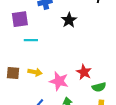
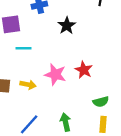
red star: (84, 72) -> (84, 70), moved
pink star: (59, 81) -> (55, 74), moved

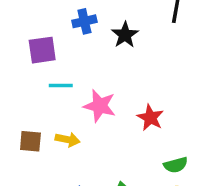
black star: (67, 26) -> (125, 35), moved
pink star: (55, 74) -> (100, 106), moved

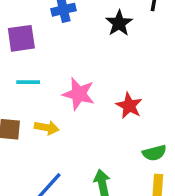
black star: (125, 35) -> (119, 23), moved
cyan line: (61, 86) -> (28, 82), moved

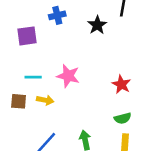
cyan line: (28, 82) -> (33, 77), moved
red star: (129, 106) -> (121, 84), moved

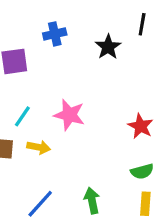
cyan line: (33, 77) -> (22, 116), turned -56

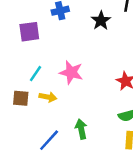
green arrow: (92, 201) -> (81, 129), moved

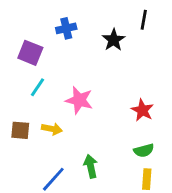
purple square: (29, 32) -> (30, 53), turned 30
cyan line: (36, 74) -> (38, 87), moved

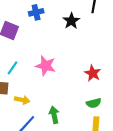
cyan line: (38, 87) -> (13, 68), moved
yellow arrow: (52, 129) -> (22, 100), moved

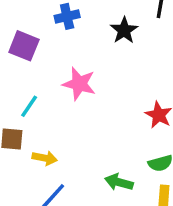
pink star: (46, 66) -> (79, 84), moved
green arrow: (54, 115) -> (119, 182), moved, turned -63

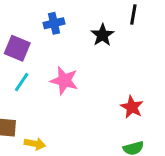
cyan line: (29, 106) -> (22, 82), moved

